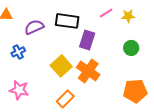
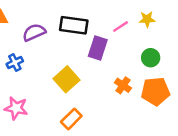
pink line: (106, 13) -> (121, 26), moved
orange cross: (88, 71) -> (123, 85), moved, size x0.6
orange pentagon: (135, 91) -> (155, 91), moved

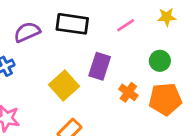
yellow star: (147, 19) -> (167, 17), moved
purple rectangle: (98, 48) -> (100, 66), moved

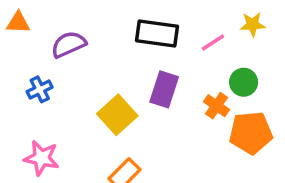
black rectangle: (72, 24) -> (157, 33), moved
pink line: (126, 25) -> (213, 43), moved
orange cross: (128, 92) -> (217, 106), moved

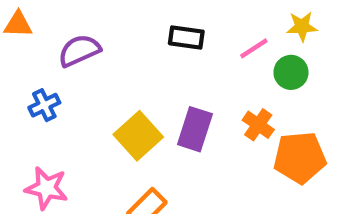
black rectangle: (157, 33) -> (186, 37), size x0.7
green circle: (244, 82) -> (291, 72), moved
purple rectangle: (164, 89) -> (195, 129), moved

